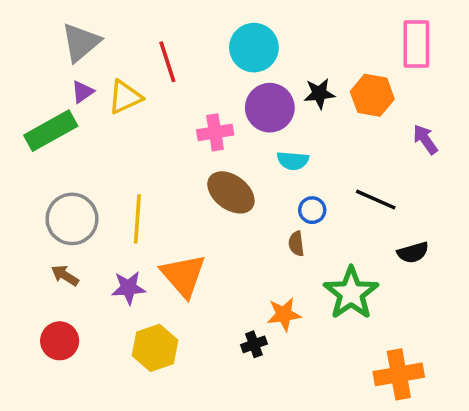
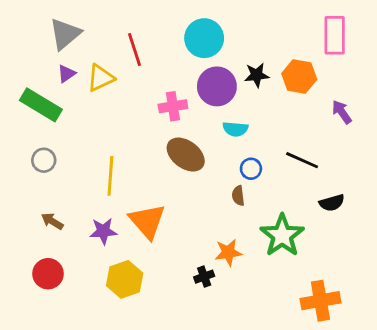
green rectangle: (51, 131) -> (41, 105), turned 60
gray circle: (72, 219) -> (44, 160), moved, size x0.6

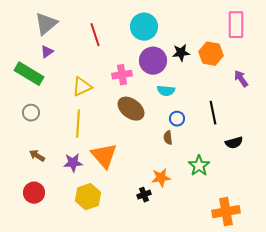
yellow triangle: (101, 78) -> (82, 87), moved
black line: (302, 160) -> (213, 113), turned 55
green star: (282, 235) -> (199, 166), size x0.7

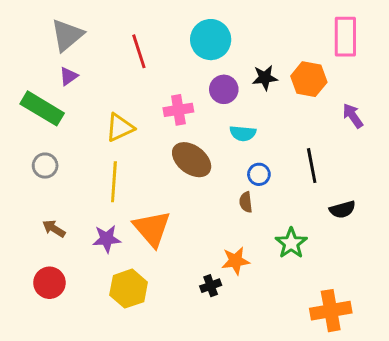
purple circle: (153, 61) -> (224, 89), size x0.7

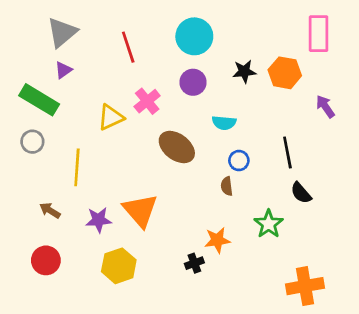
purple circle: (224, 89) -> (193, 82), moved
pink cross: (178, 110) -> (147, 101), moved, turned -30
gray circle: (45, 166) -> (32, 142), moved
yellow line: (114, 182) -> (77, 167), moved
black semicircle: (342, 209) -> (301, 193), moved, turned 65

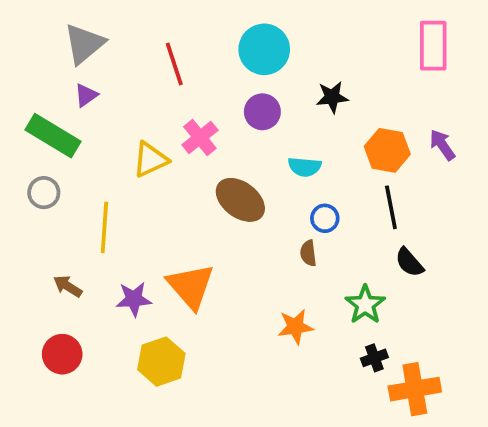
orange hexagon: (285, 73) -> (387, 150), moved
black cross: (194, 263) -> (374, 358), moved

